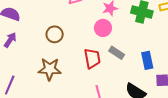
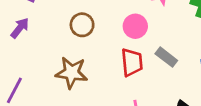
pink circle: (103, 28) -> (135, 26), moved

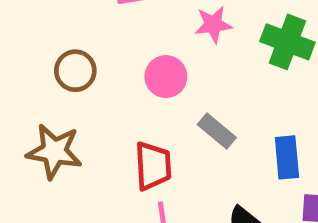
red trapezoid: (132, 62) -> (153, 166), moved

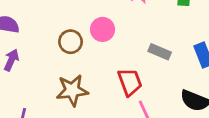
pink circle: (166, 77) -> (103, 29), moved

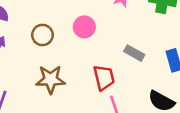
brown circle: (71, 42) -> (42, 35), moved

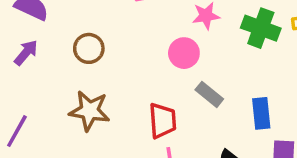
pink circle: (84, 27) -> (184, 53), moved

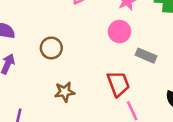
brown star: (89, 111) -> (65, 92), size x0.7

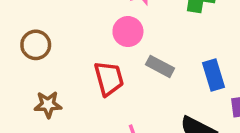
red trapezoid: (118, 84) -> (109, 78), moved

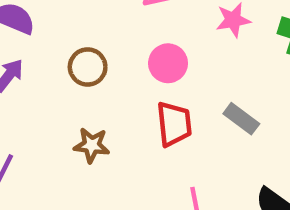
pink circle: (128, 32) -> (168, 63), moved

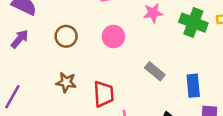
red trapezoid: (174, 124) -> (104, 94), moved

